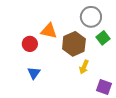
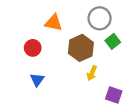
orange triangle: (49, 31) -> (54, 23), moved

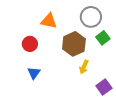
purple square: (114, 95) -> (104, 87), turned 35

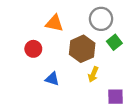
blue triangle: (34, 73) -> (52, 79), moved, turned -48
purple square: (104, 87) -> (115, 97), turned 35

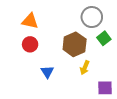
orange triangle: (54, 23) -> (30, 21), moved
blue triangle: (52, 79) -> (47, 72), turned 40

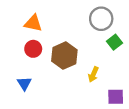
brown hexagon: (75, 44) -> (64, 56), moved
blue triangle: (47, 72) -> (24, 83), moved

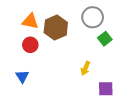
brown hexagon: (64, 56) -> (56, 27), moved

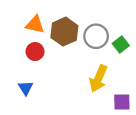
gray circle: (93, 17) -> (96, 36), moved
yellow arrow: (85, 68) -> (98, 79), size x1.6

